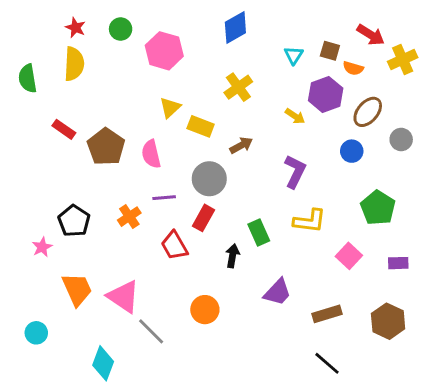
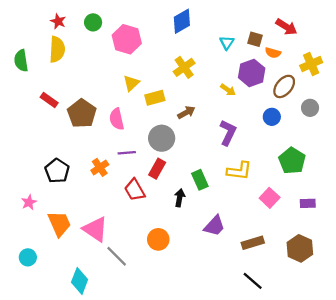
yellow cross: (403, 60) -> (311, 64), moved
yellow rectangle: (201, 126) -> (155, 98), turned -36
pink star: (42, 247) -> (29, 202), moved

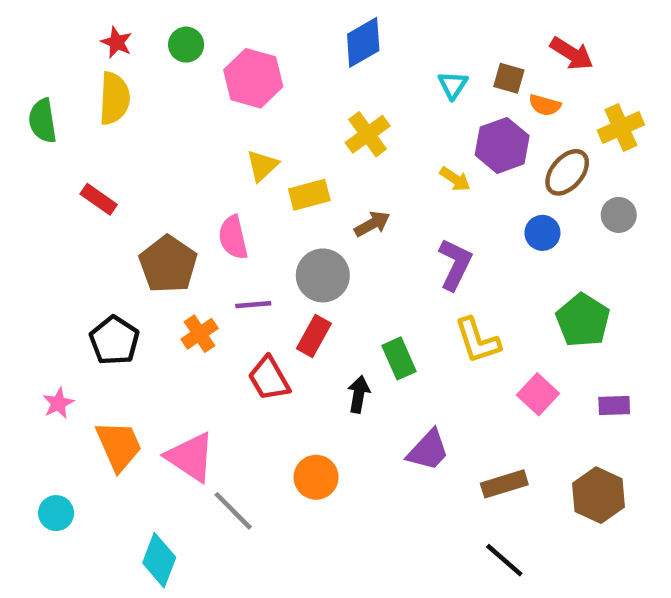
brown pentagon: (82, 113) -> (168, 264), moved
yellow L-shape: (239, 171) -> (477, 340), turned 65

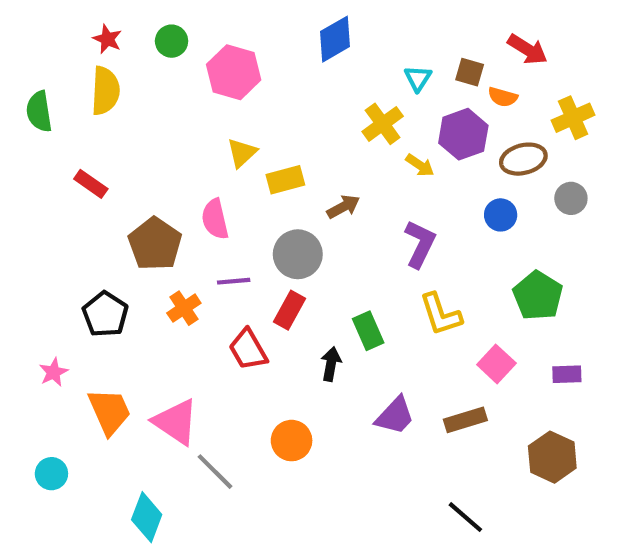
yellow cross: (368, 134) -> (383, 124), moved
brown ellipse: (567, 172) -> (523, 159), turned 36
brown rectangle: (504, 484) -> (465, 420), moved

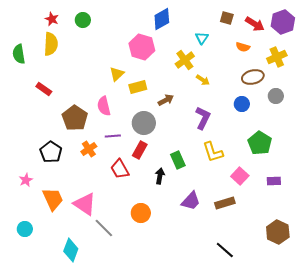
pink hexagon: (234, 72) -> (142, 47), moved
brown square: (470, 72) -> (227, 18), moved
purple hexagon: (463, 134) -> (283, 22), moved
brown hexagon: (552, 457) -> (278, 232), moved

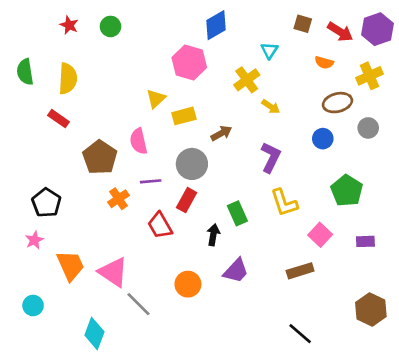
yellow semicircle: (51, 44) -> (68, 79), moved
black pentagon: (51, 152) -> (46, 203), moved
purple trapezoid: (191, 201) -> (236, 271), moved

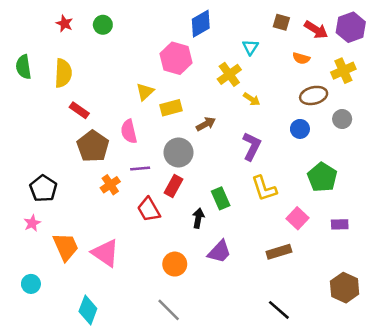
red rectangle: (58, 119) -> (79, 110), moved
gray line: (139, 304) -> (169, 310), moved

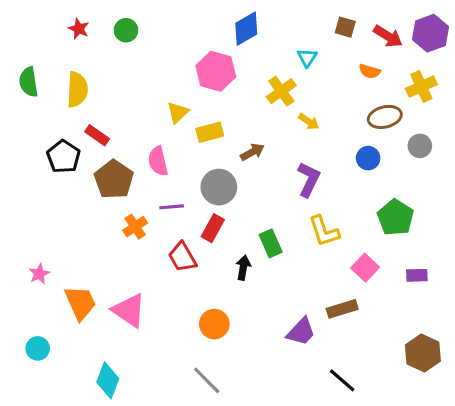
black pentagon: (43, 188) -> (64, 157), moved
purple trapezoid: (219, 252) -> (301, 332), moved

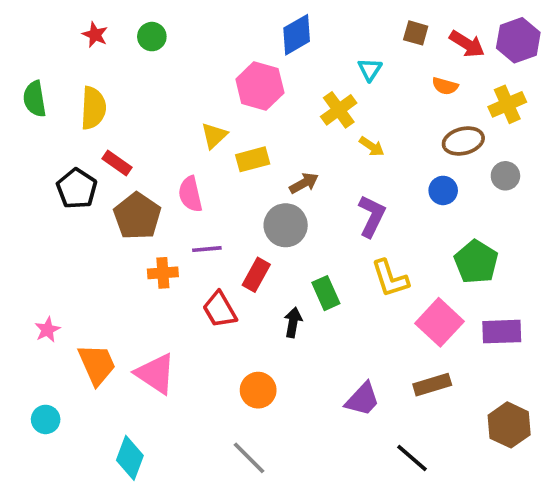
gray circle: (219, 187) -> (286, 225), moved
orange cross: (135, 227) -> (163, 273), turned 30
pink square: (365, 268) -> (439, 322), size x1.4
purple rectangle: (417, 275) -> (502, 332), size x1.5
brown rectangle: (342, 309) -> (432, 385), moved

